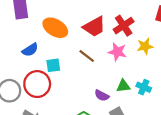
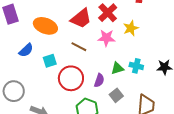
red circle: (37, 84) -> (71, 78), moved
purple semicircle: (102, 95) -> (99, 80), turned -88

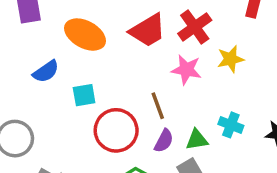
brown line: (79, 47) -> (158, 106), moved, turned 35
green triangle: (117, 68) -> (197, 140), moved

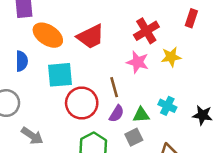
red trapezoid: (148, 30) -> (91, 37), moved
orange ellipse: (85, 35) -> (48, 35), moved
blue semicircle: (46, 71) -> (22, 61), moved, turned -60
cyan square: (84, 95) -> (60, 75), size x1.5

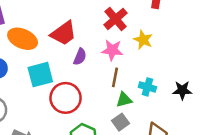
yellow star: (171, 57) -> (143, 40), turned -30
brown line: (114, 87) -> (115, 77), moved, turned 36
purple semicircle: (117, 114) -> (80, 57), moved

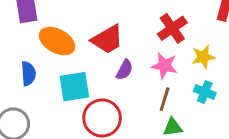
yellow star: (143, 40) -> (203, 57), turned 30
cyan cross: (147, 87) -> (205, 92), moved

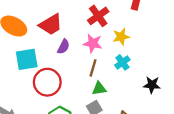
cyan cross: (205, 92) -> (122, 62), turned 32

